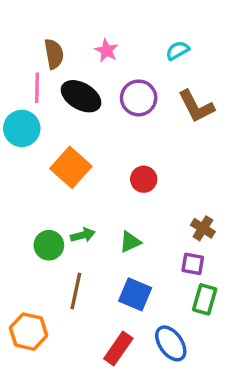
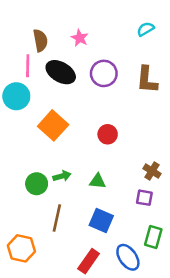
cyan semicircle: (178, 51) -> (146, 29), moved
brown L-shape: (196, 106) -> (147, 80), turned 32
green triangle: (130, 242) -> (97, 181), turned 30
green rectangle: (205, 299) -> (153, 237), moved

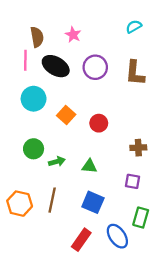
cyan circle: (16, 96) -> (34, 99), moved
orange square: (53, 125) -> (66, 115), moved, size x0.7
brown cross: (152, 171) -> (138, 148), moved, turned -35
green circle: (37, 184) -> (34, 149), moved
orange hexagon: (21, 248) -> (20, 204), moved

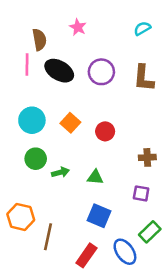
pink star: (73, 35) -> (78, 27), moved
cyan circle: (34, 99) -> (32, 120), moved
brown line: (52, 200) -> (48, 237), moved
green rectangle: (141, 218) -> (150, 232), turned 30

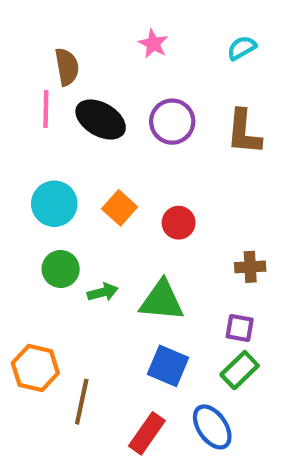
pink star: (78, 27) -> (153, 44), moved
green triangle: (95, 177) -> (162, 301), size x1.6
green rectangle: (150, 232) -> (240, 370), moved

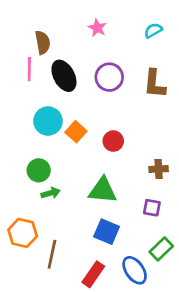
black ellipse: (101, 119) -> (64, 76), turned 32
cyan circle: (54, 204) -> (48, 121), moved
green arrow: (103, 292) -> (51, 193), moved
green rectangle: (240, 370) -> (161, 249), moved

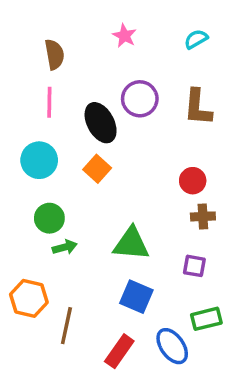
pink line: (29, 69) -> (49, 102), moved
black ellipse: (64, 76) -> (101, 123), moved
cyan circle: (48, 121) -> (39, 160), moved
red circle: (113, 141) -> (193, 181), moved
green rectangle: (161, 249) -> (206, 319), turned 30

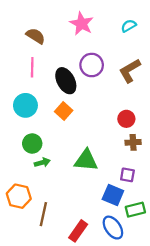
pink star: (124, 36) -> (82, 24), size x1.5
brown semicircle: (54, 54) -> (36, 36), turned -48
brown L-shape: (198, 107) -> (130, 71), turned 55
blue square: (136, 297) -> (113, 195), moved

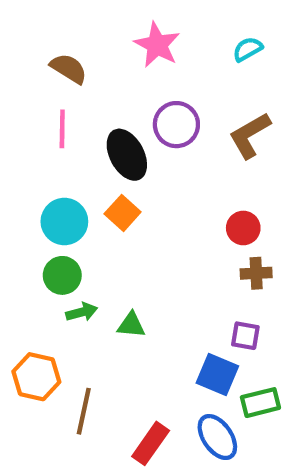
cyan circle: (25, 105) -> (64, 222), moved
green triangle: (86, 160) -> (131, 325), moved, size x0.6

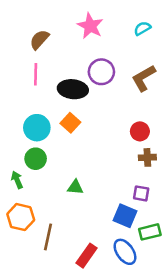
brown semicircle: (69, 69) -> (39, 40), turned -80
black ellipse: (127, 155) -> (73, 89), turned -56
green arrow: (82, 312) -> (17, 180), moved, turned -98

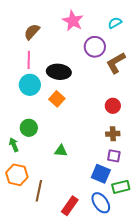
purple circle: (101, 72) -> (95, 47), moved
cyan circle: (37, 128) -> (30, 85), moved
brown cross: (147, 157) -> (113, 134), moved

